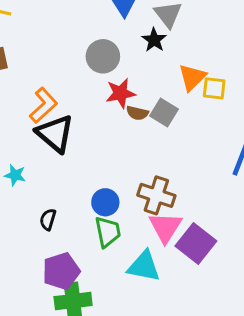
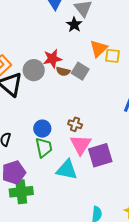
gray circle: (103, 56) -> (34, 70), moved
brown cross: (156, 195) -> (75, 124), size x0.6
purple square: (196, 244) -> (100, 155), turned 35

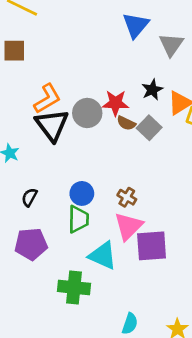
black star: (74, 25) -> (152, 90), moved
green cross: (21, 192) -> (74, 287), moved

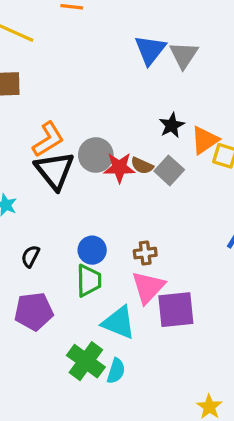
gray triangle: (171, 45) -> (184, 55), moved
red star: (116, 103) -> (119, 168), moved
brown cross: (127, 197) -> (145, 253), turned -36
green cross: (74, 287) -> (86, 361), turned 32
cyan semicircle: (130, 324) -> (116, 371), moved

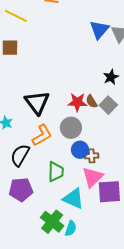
orange L-shape: (48, 139) -> (42, 135), moved
gray circle: (96, 155) -> (71, 128), moved
brown semicircle: (142, 166) -> (92, 101), turned 32
blue circle: (92, 250) -> (80, 150), moved
black semicircle: (30, 256) -> (20, 155), size x1.6

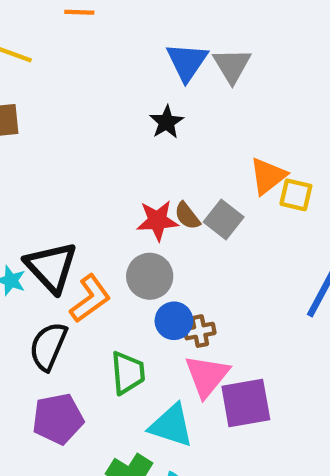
black star: (111, 77) -> (167, 122), moved
black triangle: (37, 102) -> (51, 267), moved

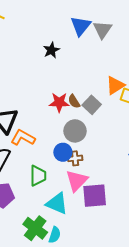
black star: (167, 122) -> (51, 50), moved
gray circle: (150, 276) -> (75, 131), moved
orange L-shape: (90, 299) -> (23, 138), turned -120

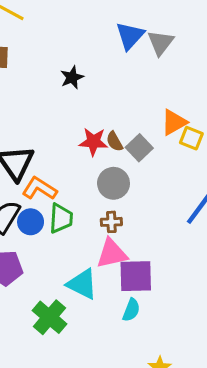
black star: (51, 50) -> (72, 77), moved
blue circle: (63, 152) -> (31, 222), moved
green trapezoid: (38, 176) -> (61, 218), moved
pink triangle: (77, 181) -> (112, 253), turned 30
cyan semicircle: (55, 235) -> (131, 310), moved

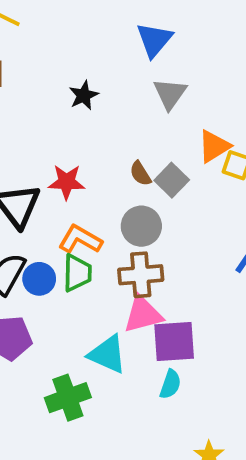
gray triangle: (160, 43) -> (170, 94), moved
red star: (94, 142) -> (67, 182), moved
orange L-shape: (39, 189) -> (80, 239), moved
brown cross: (111, 222) -> (141, 275), size x1.6
green cross: (49, 317) -> (68, 398), turned 32

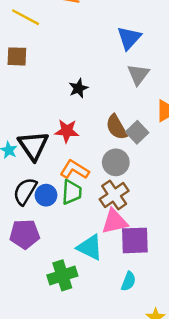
black star: (84, 95) -> (78, 88), moved
brown semicircle: (140, 174) -> (116, 127), size x1.5
brown cross: (141, 275) -> (114, 195), turned -32
cyan semicircle: (170, 384) -> (128, 281), moved

